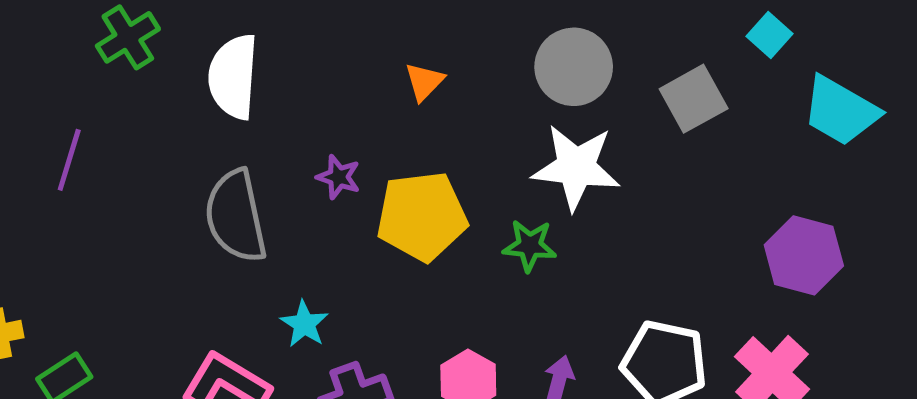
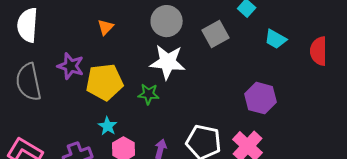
cyan trapezoid: (841, 111) -> (276, 39), size x0.7
purple star: (339, 177) -> (71, 66), size x1.5
cyan star: (304, 324) -> (108, 126), moved

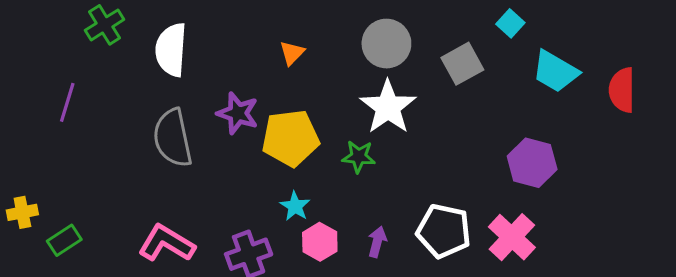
cyan trapezoid: (276, 39) -> (555, 71), size x1.4
white star: (168, 62) -> (388, 107), turned 30

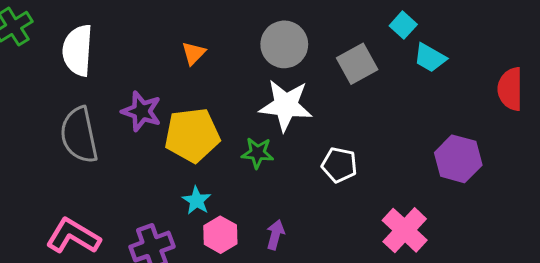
cyan trapezoid: (555, 71) -> (430, 58), moved, size x0.7
white star: (388, 107) -> (286, 105), turned -30
purple hexagon: (532, 163) -> (458, 159), moved
white pentagon: (444, 231) -> (339, 165), moved, size x0.7

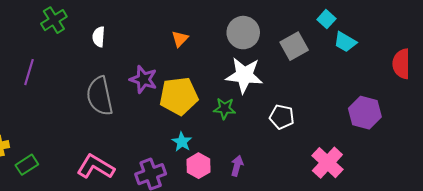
white semicircle: (78, 50) -> (99, 37), size x0.6

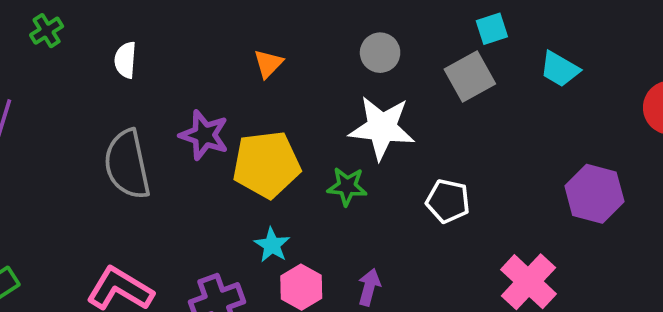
cyan square: (326, 19) -> (492, 29), moved, turned 30
green cross: (54, 20) -> (47, 31), size x0.7
gray circle: (243, 33) -> (380, 53), size x0.7

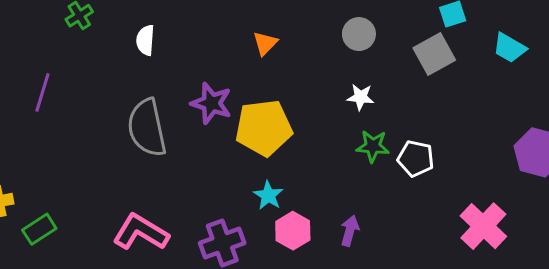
white star: (382, 128) -> (360, 97), size x0.5
green star: (347, 186) -> (373, 146), moved

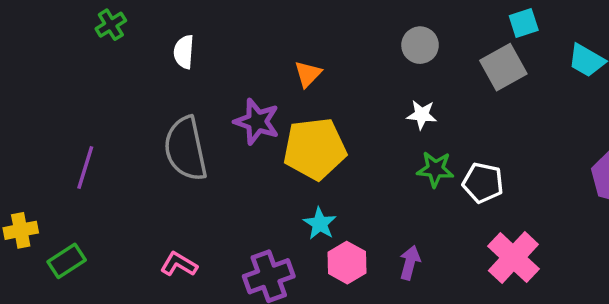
orange triangle: (265, 43) -> (308, 74), moved
purple line: (42, 92) -> (85, 167), moved
pink cross: (483, 226) -> (513, 258), moved
pink L-shape: (141, 232) -> (179, 264), size x0.6

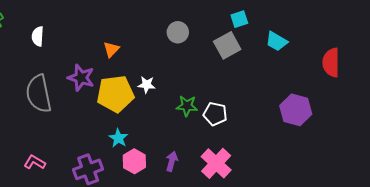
white star: (422, 115) -> (147, 85), moved
pink cross: (513, 258) -> (216, 163), moved

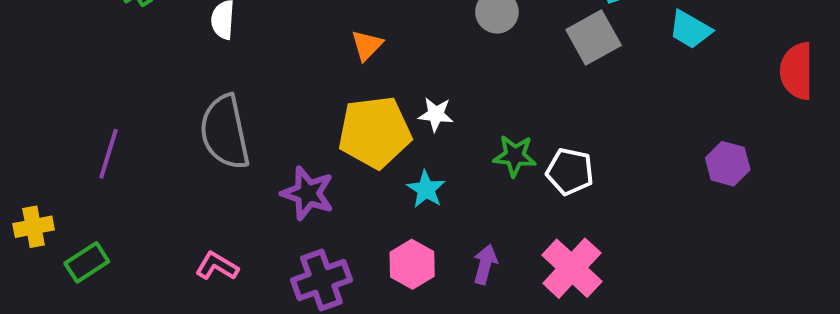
purple star: (81, 78) -> (308, 193), moved
purple hexagon: (296, 110) -> (728, 164), size x0.7
cyan star: (118, 138) -> (426, 189), moved

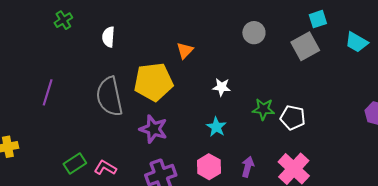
yellow pentagon: (375, 132) -> (153, 82), moved
purple line: (108, 154) -> (48, 92), moved
green rectangle: (87, 262) -> (75, 164), moved

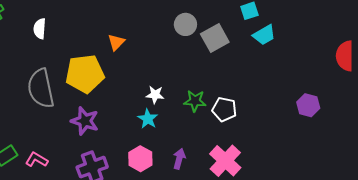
cyan trapezoid: (357, 42) -> (264, 35), moved, turned -60
gray square: (305, 46) -> (215, 38), moved
white star: (222, 87) -> (155, 95), moved

